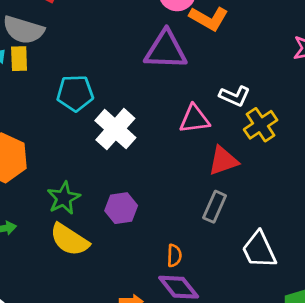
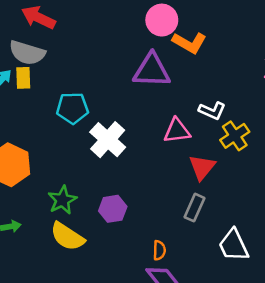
red triangle: (223, 161) -> (202, 167), turned -32

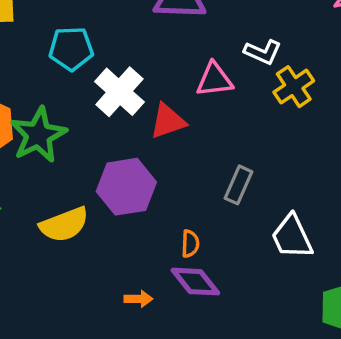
red triangle: (202, 167) -> (168, 121), moved, turned 32
green star: (62, 200) -> (38, 135), moved, size x1.4
purple hexagon: (113, 209) -> (126, 187), size x1.5
yellow semicircle: (67, 237) -> (64, 225), turned -54

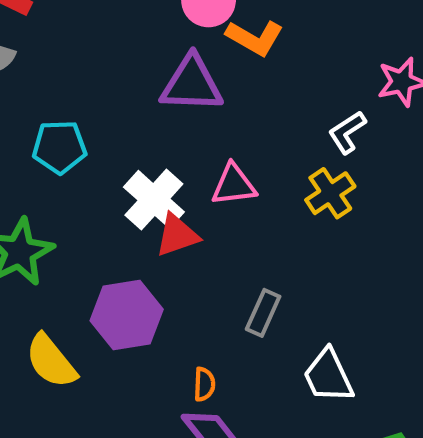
white L-shape: (263, 52) -> (347, 132), moved, turned 123
white cross: (119, 92) -> (154, 199), moved
yellow semicircle: (64, 225) -> (51, 361), turned 72

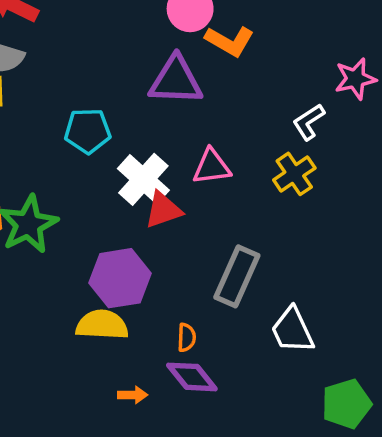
cyan pentagon: (59, 147) -> (88, 131), moved
gray rectangle: (263, 313) -> (237, 276), size x1.5
yellow semicircle: (51, 361) -> (102, 325), moved, turned 132

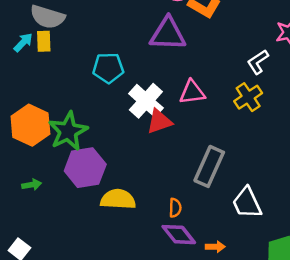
purple hexagon: (120, 278) -> (85, 168), moved
orange arrow: (133, 395) -> (215, 247), moved

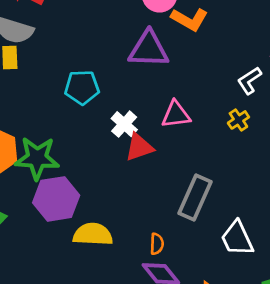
yellow cross: (248, 97) -> (238, 120), size x0.7
white cross: (146, 101) -> (124, 124), size x0.7
green star: (68, 131) -> (37, 158), turned 30

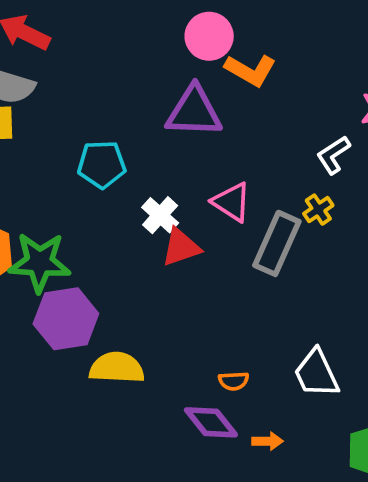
pink triangle: (176, 115) -> (232, 202), turned 40
gray rectangle: (195, 198) -> (277, 243), moved
orange semicircle: (157, 244) -> (234, 381), moved, turned 85

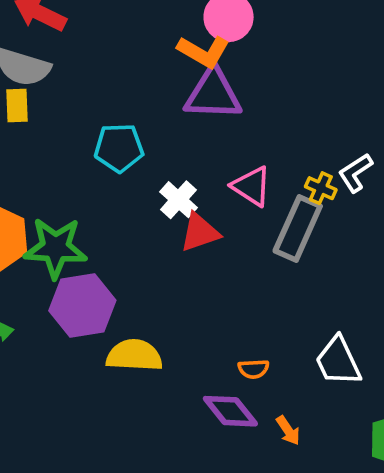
orange L-shape: (251, 70) -> (204, 52), moved
white L-shape: (333, 155) -> (355, 173), moved
yellow cross: (318, 210) -> (321, 188), moved, turned -32
orange arrow: (267, 441) -> (288, 430), turned 56

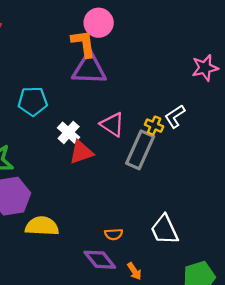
orange L-shape: (204, 52) -> (84, 44), turned -128

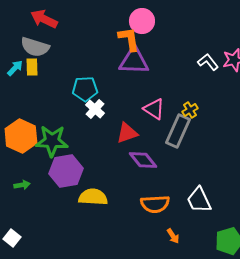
white L-shape: (175, 116) -> (208, 62), moved, turned 85
yellow cross: (154, 126) -> (190, 110), turned 35
white cross: (69, 133) -> (95, 109), moved
orange semicircle: (114, 234) -> (155, 204), size x1.8
purple diamond: (100, 260) -> (143, 160), moved

